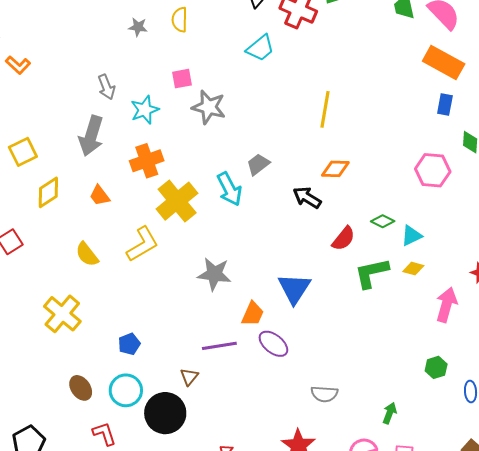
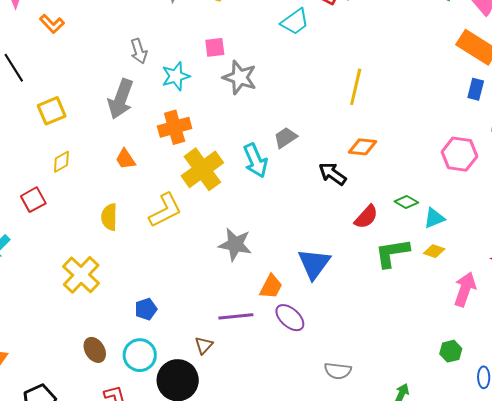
yellow diamond: (48, 192) -> (61, 162), moved, size x0.7
yellow semicircle: (87, 254) -> (109, 217), turned 36

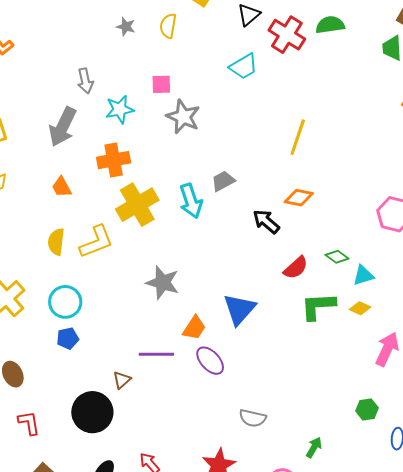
yellow semicircle: (109, 217) -> (56, 242), moved
cyan circle: (140, 355) -> (65, 302), moved

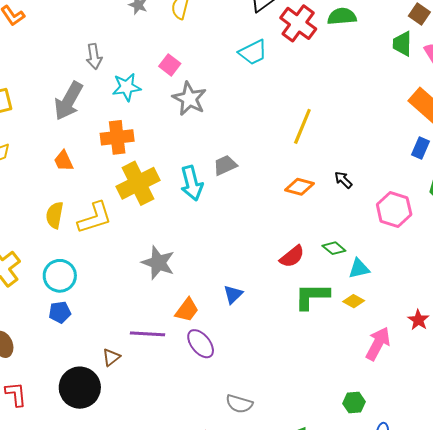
pink square: (161, 84) -> (170, 65), turned 35
black arrow: (266, 222) -> (343, 180), moved, size x0.7
blue triangle: (239, 309) -> (233, 294), size x0.6

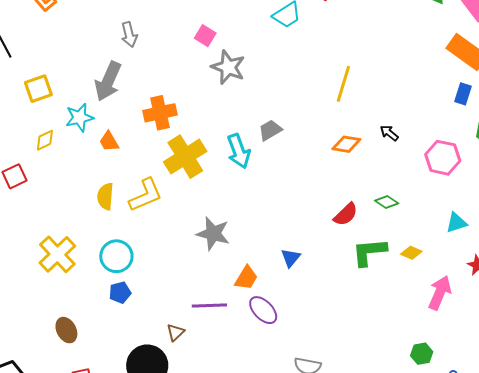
cyan star: (126, 87) -> (80, 117), moved
cyan triangle: (359, 269) -> (456, 223), moved

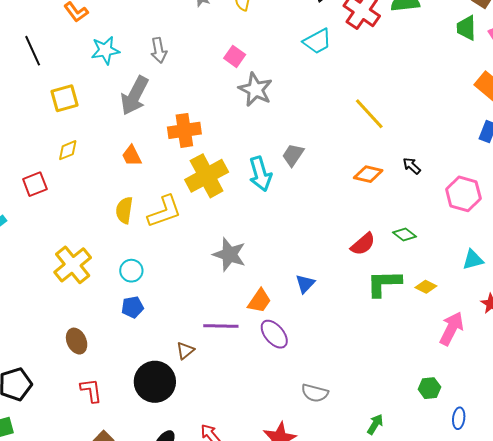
yellow line: (343, 84) -> (369, 114), turned -63
cyan star: (80, 117) -> (105, 50), moved
gray trapezoid: (270, 130) -> (293, 155), turned -30
cyan circle: (116, 256) -> (131, 271), size x0.7

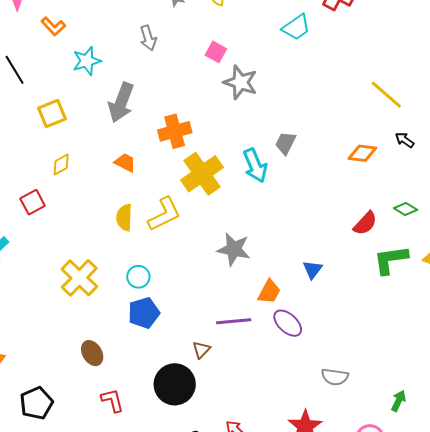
gray arrow: (159, 50) -> (148, 38), moved
yellow line: (369, 114) -> (386, 95), moved
orange trapezoid: (132, 156) -> (125, 163), turned 150
blue pentagon: (133, 307) -> (144, 313), size x1.4

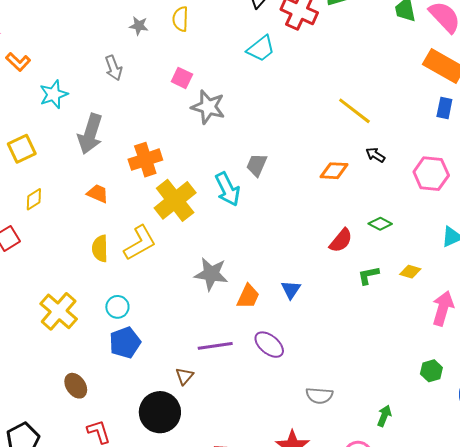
green L-shape: (391, 260) -> (368, 275), size x0.6
orange trapezoid: (269, 292) -> (248, 296), moved

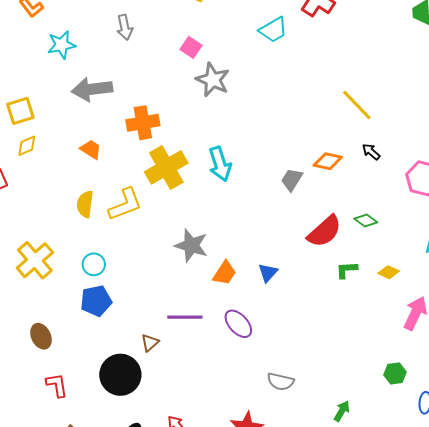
gray arrow: (90, 134) -> (92, 89), turned 57
yellow square: (22, 149) -> (20, 111), moved
gray trapezoid: (257, 165) -> (292, 180), moved
red semicircle: (341, 240) -> (324, 231), size x1.4

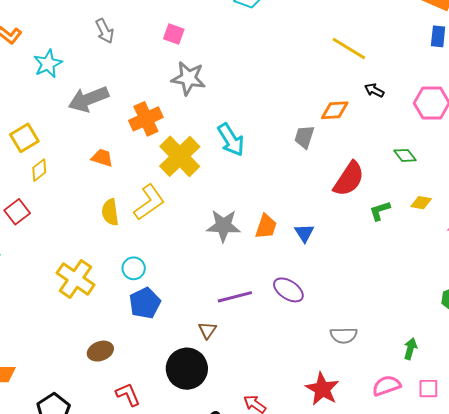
gray star: (213, 80) -> (188, 78), moved
green diamond: (366, 221) -> (405, 155), moved, turned 30
orange trapezoid: (225, 273) -> (266, 227), moved
brown ellipse: (41, 336) -> (100, 351), turned -70

